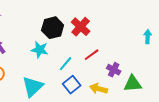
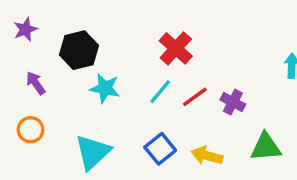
black hexagon: (53, 28) -> (79, 50), moved
cyan line: (66, 64) -> (160, 92), moved
purple cross: (114, 70) -> (233, 102), moved

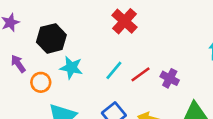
red cross: (176, 48) -> (124, 21), moved
orange circle: (31, 130) -> (41, 82), moved

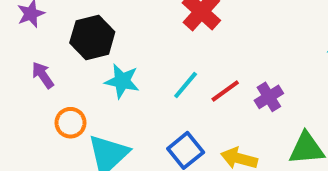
purple cross: (170, 78) -> (269, 97), turned 30
orange circle: (41, 82) -> (71, 123), moved

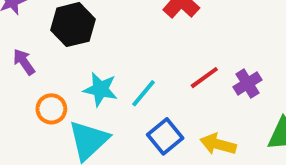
cyan star: (122, 81) -> (100, 89), moved
cyan line: (186, 85) -> (144, 93), moved

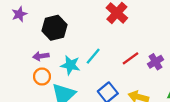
purple arrow: (24, 62) -> (41, 56), moved, turned -63
cyan line: (144, 93) -> (93, 56), moved

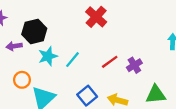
purple arrow: (41, 56) -> (14, 46), moved
cyan star: (70, 65) -> (48, 56), moved, turned -30

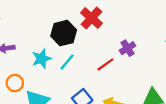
black hexagon: (34, 31) -> (64, 33), moved
purple cross: (134, 65) -> (127, 48), moved

